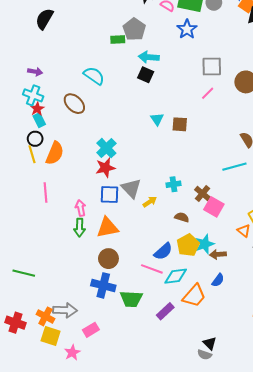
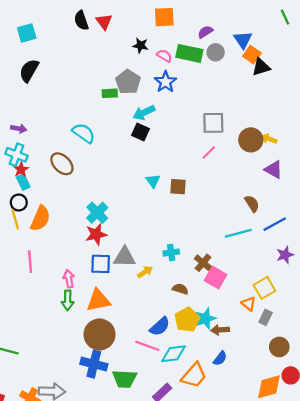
blue star: (187, 29) -> (165, 82), moved
cyan arrow: (149, 57) -> (144, 113), turned -30
gray triangle: (131, 188) -> (125, 257), turned -45
brown circle: (108, 259) -> (100, 334), size x1.4

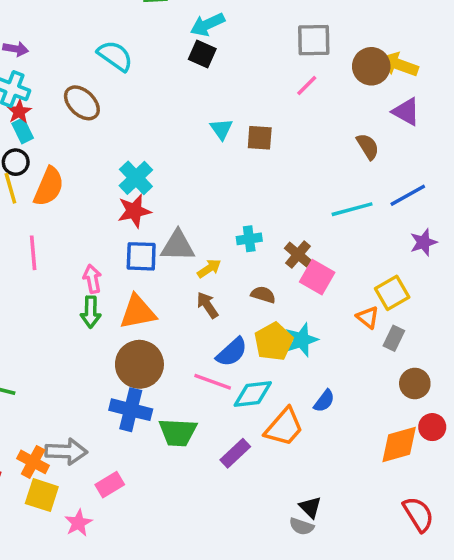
yellow arrow: (269, 139) -> (399, 65), size x1.5
brown semicircle: (252, 204) -> (368, 146), moved
brown arrow: (220, 330) -> (207, 305), moved, turned 60

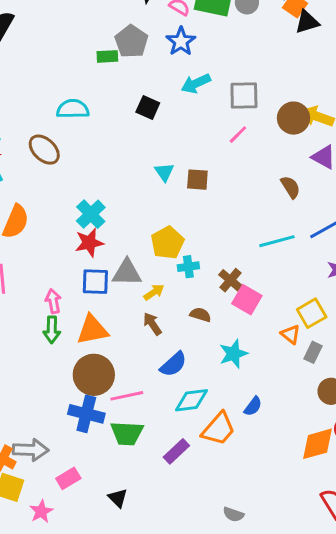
cyan arrow: (207, 24) -> (196, 83), moved
cyan semicircle: (115, 56) -> (73, 109), turned -36
yellow pentagon: (274, 342) -> (167, 243), moved
pink line: (213, 382) -> (127, 396), moved, turned -32
black triangle: (310, 507) -> (118, 498), moved

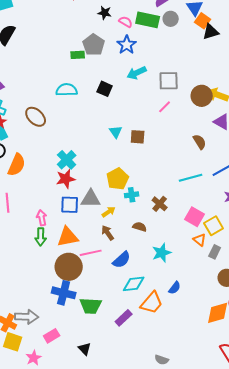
cyan semicircle: (73, 109) -> (67, 90), moved
pink square: (247, 300) -> (195, 217), moved
pink line: (127, 396) -> (91, 253), moved

